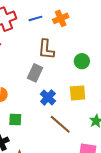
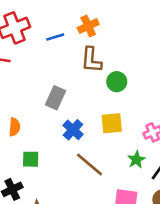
blue line: (35, 18) -> (55, 37), moved
brown L-shape: (46, 49) -> (91, 60), moved

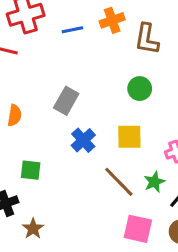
brown L-shape: (91, 60) -> (147, 39), moved
orange semicircle: (14, 127) -> (14, 115), moved
brown line: (90, 165) -> (119, 182), moved

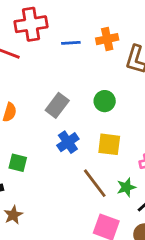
green circle: (140, 89) -> (105, 101), moved

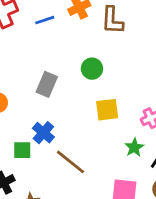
blue cross: (68, 142) -> (43, 133), moved
brown line: (95, 183) -> (71, 162), moved

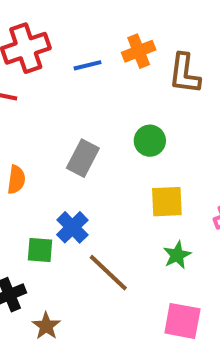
green star: (134, 147) -> (177, 255), moved

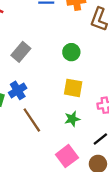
gray rectangle: (83, 158) -> (21, 52), moved
pink square: (182, 321) -> (67, 156), turned 30

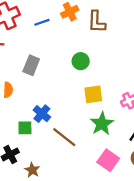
gray rectangle: (21, 52) -> (31, 65), moved
green star: (72, 119) -> (102, 124), size x1.5

